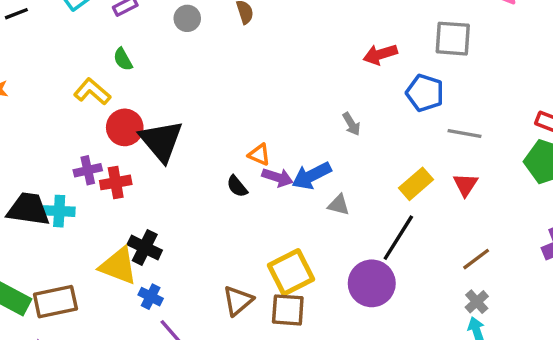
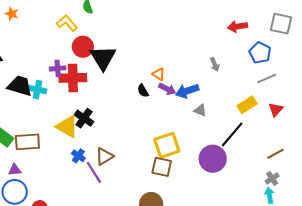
gray line: (465, 133) -> (267, 79), moved, turned -42
red cross: (116, 182) -> (73, 78), size x1.5
blue cross: (151, 297) -> (78, 156), moved
brown triangle: (238, 301) -> (104, 156), moved

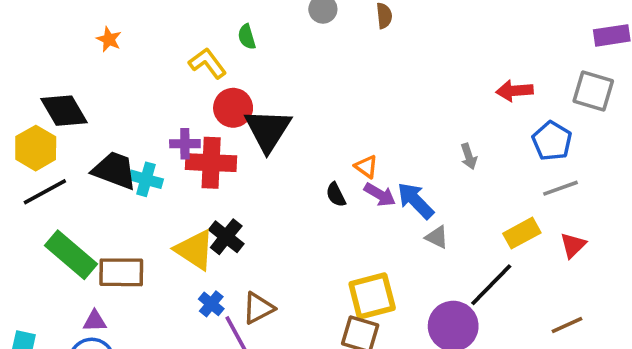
blue arrow: (187, 91) -> (416, 201), turned 60

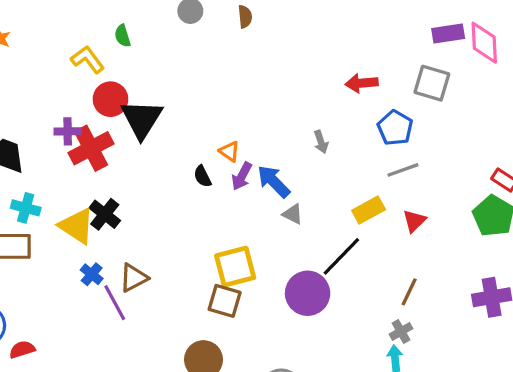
red cross: (211, 163) -> (91, 148), turned -30
cyan cross: (146, 179) -> (26, 208), moved
purple arrow: (380, 195) -> (242, 176), turned 88
brown line: (567, 325) -> (409, 292), turned -40

